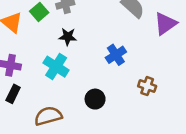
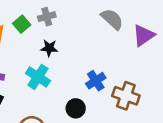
blue cross: (116, 55) -> (96, 81), moved
brown cross: (147, 86) -> (126, 96), size x1.5

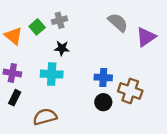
cyan cross: (38, 77) -> (52, 74), turned -30
blue cross: (96, 81) -> (103, 77), turned 36
black circle: (76, 108) -> (103, 102), moved

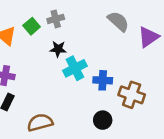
cyan cross: (52, 74) -> (75, 68), moved, turned -30
black circle: (103, 102) -> (103, 120), moved

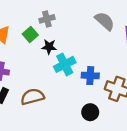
green square: (32, 26) -> (30, 34), moved
brown semicircle: (40, 122) -> (32, 97), moved

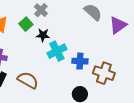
gray cross: (47, 19) -> (41, 10), turned -32
brown semicircle: (32, 97) -> (28, 80), turned 45

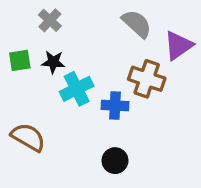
green square: (26, 24) -> (20, 60), moved, turned 32
brown cross: (104, 73) -> (147, 79), moved

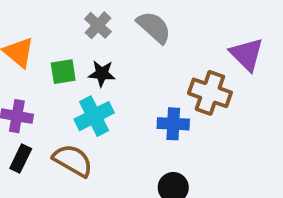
gray semicircle: (137, 24) -> (154, 27), moved
purple triangle: (178, 45) -> (247, 54), turned -40
cyan cross: (77, 89) -> (94, 116), moved

